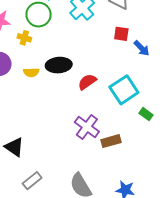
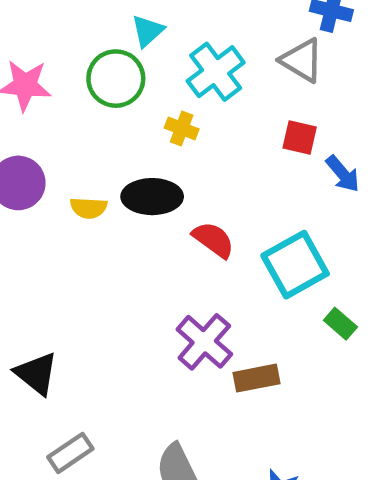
yellow cross: (24, 38) -> (182, 128), moved
red semicircle: (87, 82) -> (213, 240), turned 66

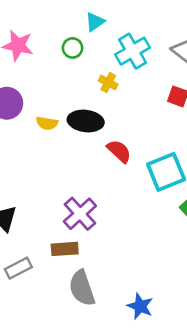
green circle: (116, 79) -> (73, 48), size x0.6
purple cross: (204, 342) -> (80, 214), moved
brown rectangle: (256, 378) -> (65, 249), moved

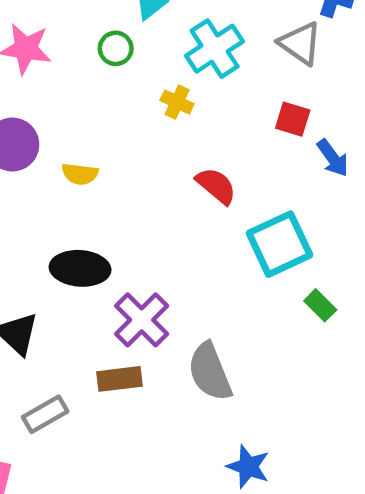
black ellipse: (86, 121) -> (80, 268), moved
red semicircle: (119, 151) -> (216, 186), moved
gray semicircle: (82, 288) -> (210, 372), moved

